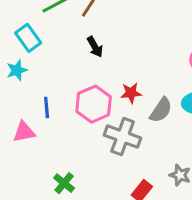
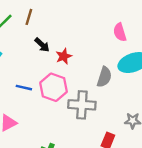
red star: (131, 93) -> (64, 56), moved
blue line: (47, 107) -> (24, 88), moved, turned -56

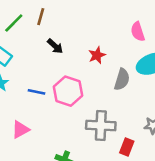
red star: (64, 56) -> (97, 55), moved
gray cross: (82, 105) -> (101, 126), moved

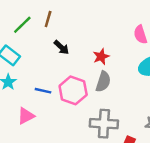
gray semicircle: (122, 79) -> (103, 82), moved
pink triangle: (20, 130) -> (26, 116), moved

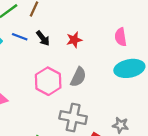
red star: (101, 57) -> (74, 40), moved
blue line: (43, 91) -> (20, 37), moved

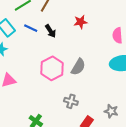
red star: (74, 40) -> (81, 22), moved
gray cross: (73, 118) -> (71, 101), size x0.6

